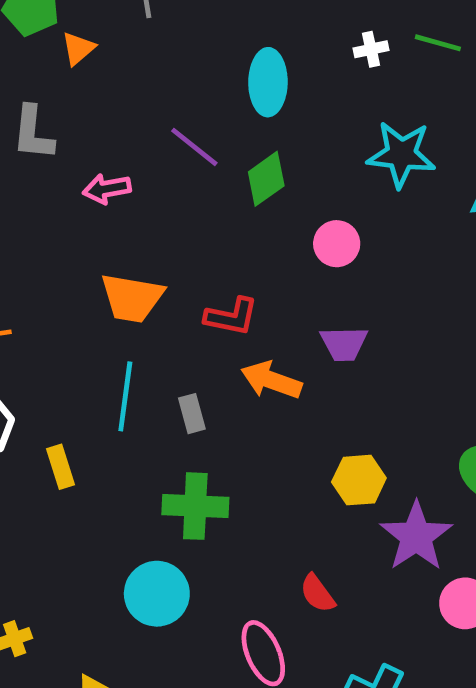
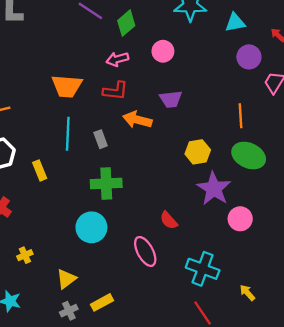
pink arrow: (107, 189) -> (117, 59), moved
yellow hexagon: (359, 480) -> (198, 152), moved

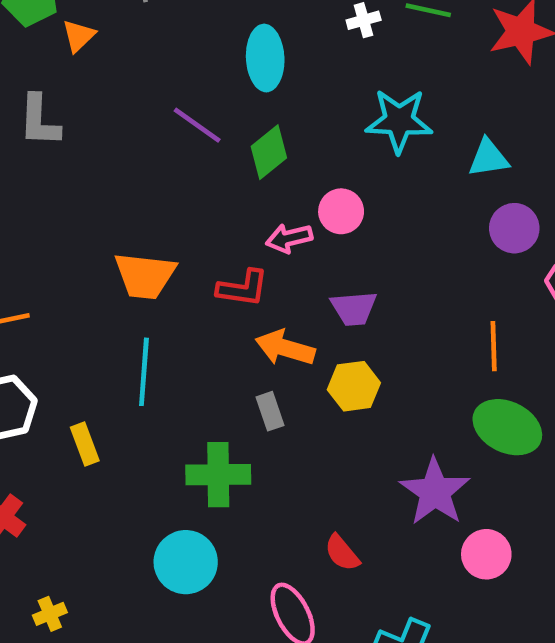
pink arrow: (117, 59) -> (289, 238), moved
gray rectangle: (101, 139) -> (270, 411), moved
yellow hexagon: (198, 152) -> (354, 386), moved

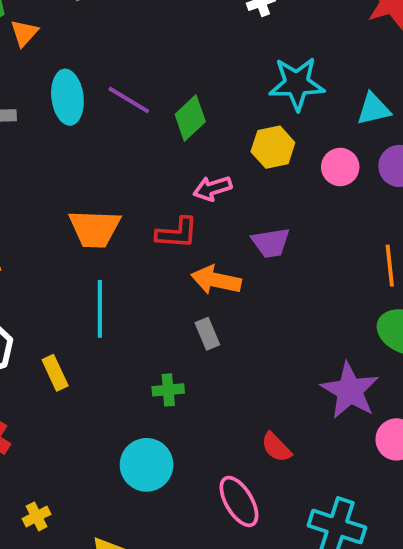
cyan ellipse: (265, 58) -> (67, 97), moved
pink circle: (341, 211) -> (340, 167), moved
yellow hexagon: (354, 386) -> (273, 147), moved
green cross: (218, 475) -> (168, 390), size x0.6

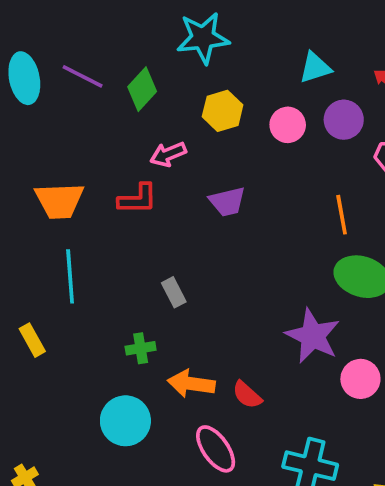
cyan star: (297, 84) -> (203, 38), moved
orange arrow: (216, 280) -> (191, 384), moved

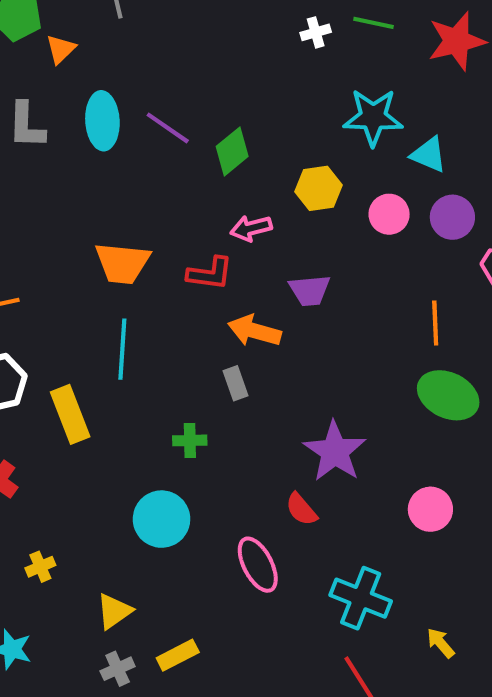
cyan star: (203, 38) -> (373, 117), moved
cyan triangle: (315, 68) -> (429, 155), turned 32
purple star: (313, 336) -> (335, 451), moved
yellow rectangle: (32, 340) -> (70, 414), size x1.5
orange arrow: (191, 384) -> (254, 331), moved

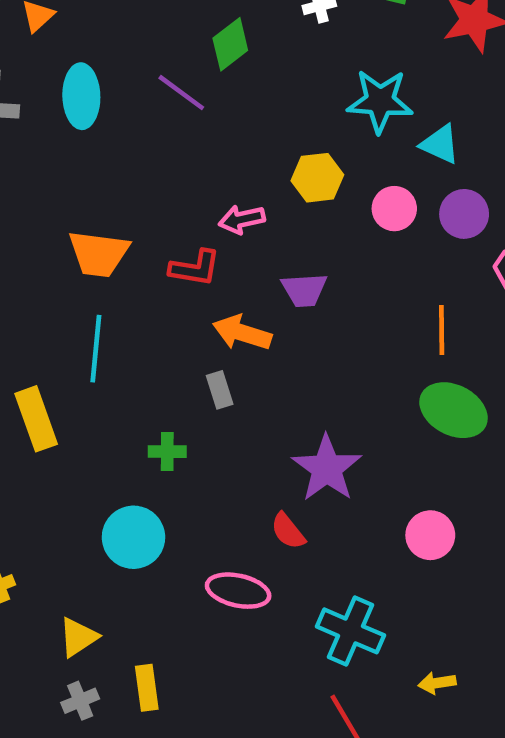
purple line: (168, 128) -> (181, 93), moved
green diamond: (232, 151) -> (230, 44), moved
pink ellipse: (258, 565) -> (238, 591), turned -52
yellow arrow: (441, 643) -> (437, 683), turned -60
yellow rectangle: (178, 655) -> (147, 688), turned -72

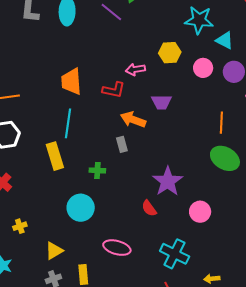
orange trapezoid: (99, 254) -> (71, 82), turned 76
yellow rectangle: (36, 419) -> (55, 156), moved
pink circle: (430, 535) -> (200, 212), moved
pink ellipse: (238, 591) -> (117, 248), moved

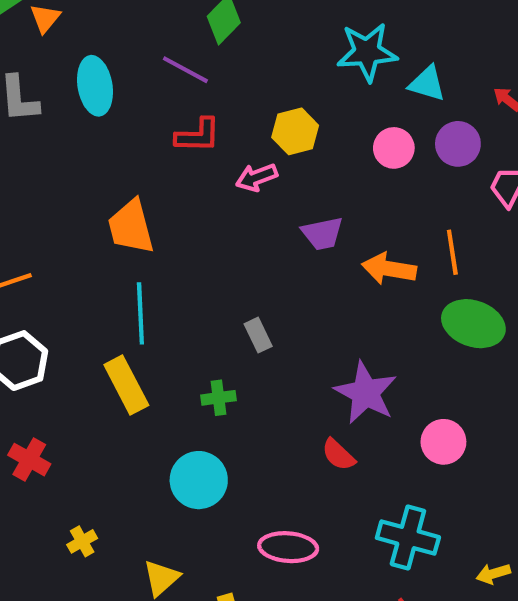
yellow hexagon: (170, 53) -> (295, 131), moved
red L-shape: (114, 90) -> (198, 135), moved
orange arrow: (133, 120) -> (389, 269), moved

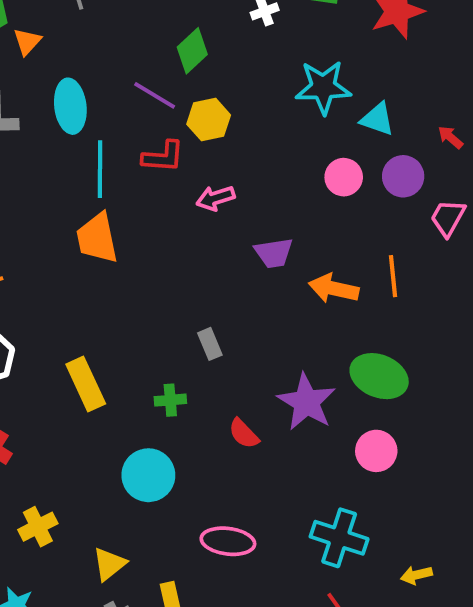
yellow hexagon: (295, 131) -> (209, 120), moved
cyan line: (140, 313) -> (100, 169), moved
green ellipse: (473, 324) -> (379, 376), moved
red semicircle: (338, 455) -> (244, 434), moved
yellow cross: (82, 541) -> (38, 527), size x1.4

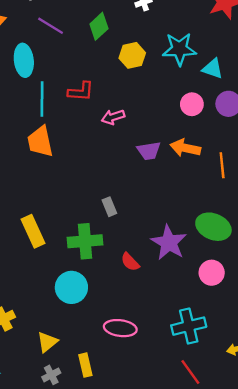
purple line: (155, 95) -> (51, 26), moved
yellow hexagon: (209, 120) -> (132, 55), moved
orange arrow: (334, 289) -> (185, 148), moved
green cross: (170, 400) -> (85, 241), size x1.8
cyan cross: (339, 538) -> (189, 326), turned -32

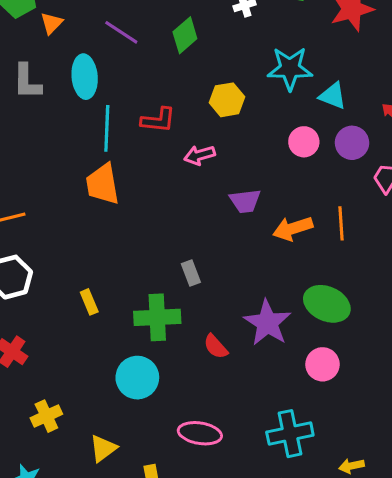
yellow hexagon: (132, 55) -> (227, 100), moved
orange arrow: (185, 148) -> (293, 229), moved, turned -32
yellow rectangle: (33, 231) -> (89, 302), size x0.6

